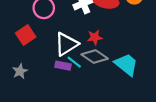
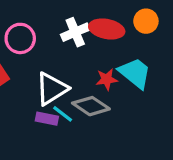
red star: (95, 37) -> (107, 79), moved
cyan trapezoid: (126, 64) -> (135, 73), moved

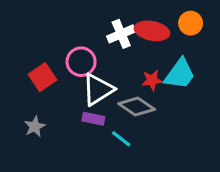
pink circle: (20, 38) -> (81, 62), moved
cyan trapezoid: (135, 73) -> (180, 74), turned 87
cyan line: (63, 114) -> (121, 139), moved

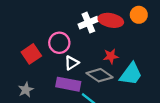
cyan trapezoid: (180, 74) -> (131, 74), moved
white triangle: (98, 89) -> (72, 63), size x0.6
purple rectangle: (93, 119) -> (68, 84), size x1.5

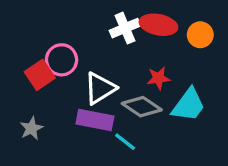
orange circle: (139, 15) -> (200, 35), moved
pink circle: (59, 43) -> (62, 60), moved
white triangle: (72, 63) -> (100, 88), size x1.5

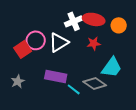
red star: (158, 78) -> (94, 43), moved
white triangle: (100, 88) -> (59, 42), moved
gray diamond: (142, 107) -> (95, 83), moved

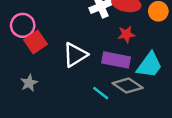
pink circle: (36, 40) -> (23, 25), moved
white triangle: (59, 42) -> (75, 55), moved
purple rectangle: (56, 76) -> (116, 60), moved

